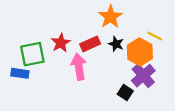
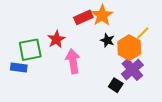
yellow line: (155, 36) -> (143, 33), turned -72
red rectangle: (90, 44) -> (83, 17), moved

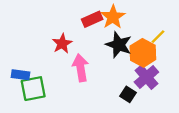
black star: (107, 40) -> (119, 45), size x1.6
green square: (30, 50) -> (33, 89), moved

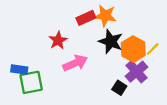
orange star: (113, 17) -> (105, 16), turned -30
yellow line: (158, 37) -> (153, 49), moved
pink arrow: (81, 68) -> (75, 63), turned 75

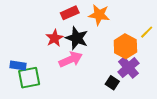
red rectangle: (86, 18) -> (70, 13), moved
black star: (111, 42) -> (77, 38), moved
yellow line: (153, 49) -> (147, 32), moved

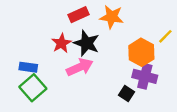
blue rectangle: (18, 65) -> (28, 67), moved
purple cross: (128, 68) -> (145, 76), turned -35
green square: (29, 78) -> (33, 88), turned -30

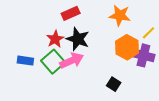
orange star: (112, 17) -> (120, 15), moved
purple cross: (145, 76) -> (143, 55), moved
green square: (33, 88) -> (53, 62), moved

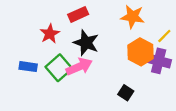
red star: (55, 39) -> (50, 34), moved

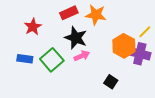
orange star: (133, 17) -> (96, 15), moved
red star: (50, 34) -> (33, 27), moved
pink arrow: (79, 67) -> (82, 56), moved, size x0.7

